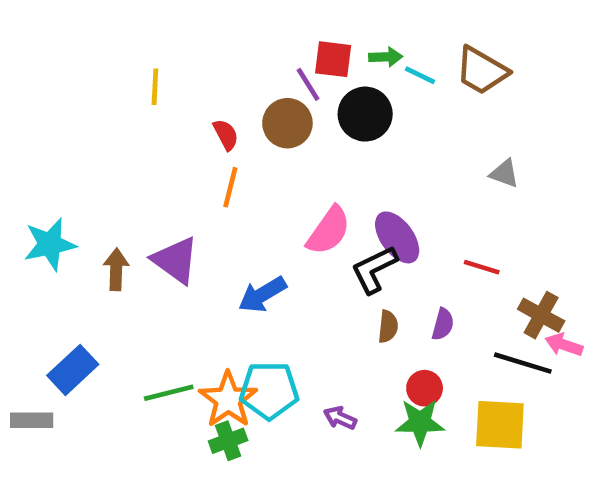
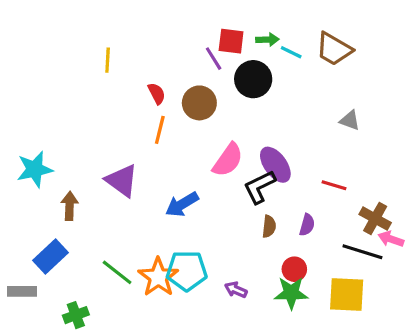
brown circle: (287, 123) -> (199, 103), moved
brown arrow: (116, 269) -> (70, 206), moved
green line: (169, 393) -> (117, 272), turned 52
green cross: (228, 441) -> (76, 315), moved

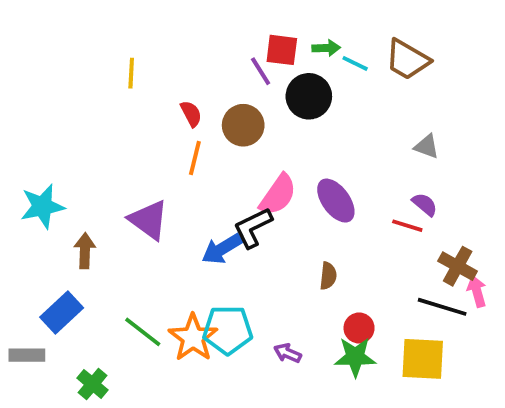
black L-shape: (260, 187) -> (253, 228), moved
purple semicircle: (307, 225) -> (425, 204), moved, turned -65
pink arrow: (391, 239) -> (477, 291), turned 55
green cross: (76, 315) -> (93, 384), turned -30

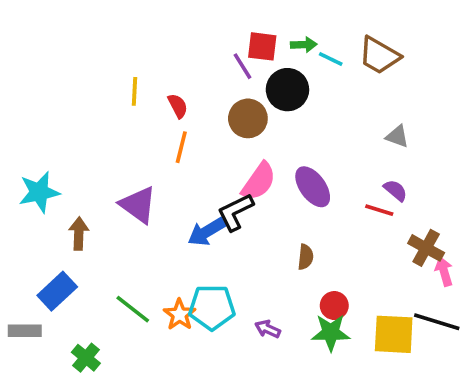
yellow line: (131, 73) -> (135, 91), moved
brown circle: (243, 125) -> (248, 118), moved
black line: (442, 307) -> (437, 322), moved
orange star: (193, 338) -> (180, 315), size x0.7

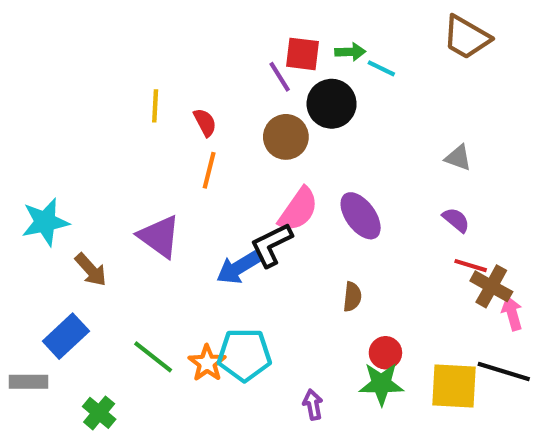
brown trapezoid: (379, 55) -> (466, 37), moved
red line: (379, 210) -> (471, 266), moved
brown arrow: (79, 234) -> (91, 270), turned 136
purple arrow: (268, 329) -> (313, 405), moved, turned 55

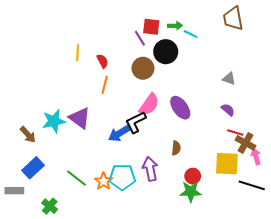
brown trapezoid: (466, 37) -> (233, 18), turned 50
cyan star: (45, 222) -> (54, 121), moved
brown arrow: (91, 270) -> (28, 135), moved
yellow square: (454, 386) -> (227, 164), moved
purple arrow: (313, 405) -> (150, 169), moved, size x1.6

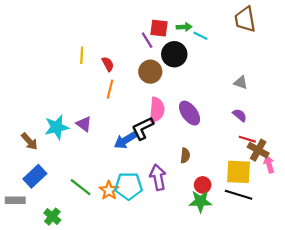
pink semicircle: (149, 105) -> (157, 110), turned -30
purple triangle: (80, 118) -> (84, 124), size x0.7
black line: (252, 185) -> (239, 195), moved

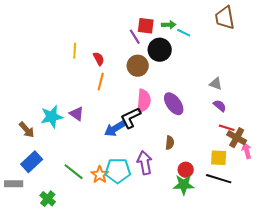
gray triangle: (241, 83) -> (216, 84), moved
yellow square: (239, 172) -> (219, 158), size x0.7

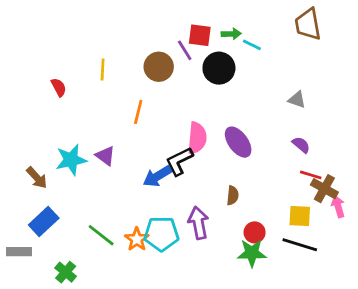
red semicircle: (99, 59) -> (59, 87), moved
brown circle: (138, 66) -> (159, 67), moved
gray triangle: (216, 84) -> (297, 100), moved

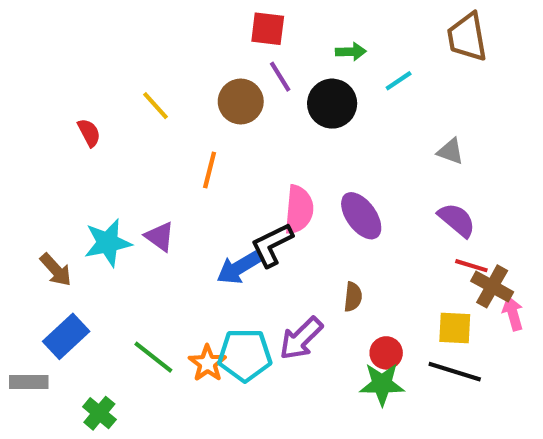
red square: (200, 35) -> (268, 29), moved
cyan line: (252, 45) -> (399, 81), moved, turned -60
yellow line: (103, 69) -> (155, 106), turned -45
purple semicircle: (301, 145) -> (457, 220), size x1.4
purple arrow: (198, 223) -> (301, 338), turned -124

